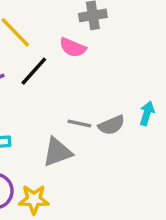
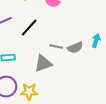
black line: (34, 71) -> (29, 28), moved

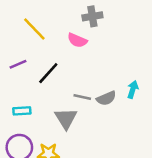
gray triangle: (43, 64) -> (66, 118), turned -42

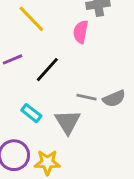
pink semicircle: (77, 40) -> (81, 32), turned 78
cyan rectangle: (22, 111) -> (31, 113), moved, turned 42

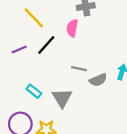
black line: (47, 70) -> (46, 45), moved
gray line: (86, 97) -> (79, 69), moved

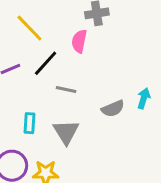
gray line: (79, 69) -> (66, 90), moved
cyan rectangle: (34, 91) -> (29, 123), turned 56

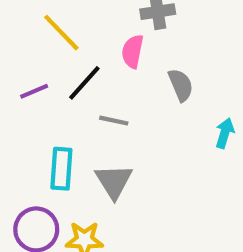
gray semicircle: (113, 109) -> (181, 85), moved, turned -90
cyan rectangle: (29, 123) -> (61, 169), size x1.4

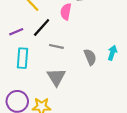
gray semicircle: (181, 85) -> (90, 57), moved
cyan rectangle: (61, 169) -> (23, 58), moved

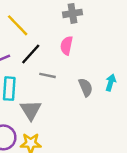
pink semicircle: (66, 12) -> (67, 46), moved
gray triangle: (56, 77) -> (31, 110), moved

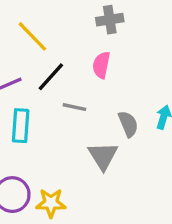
gray triangle: (31, 110) -> (103, 156), moved

